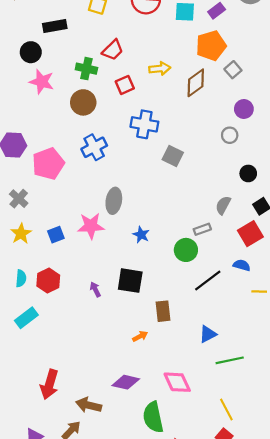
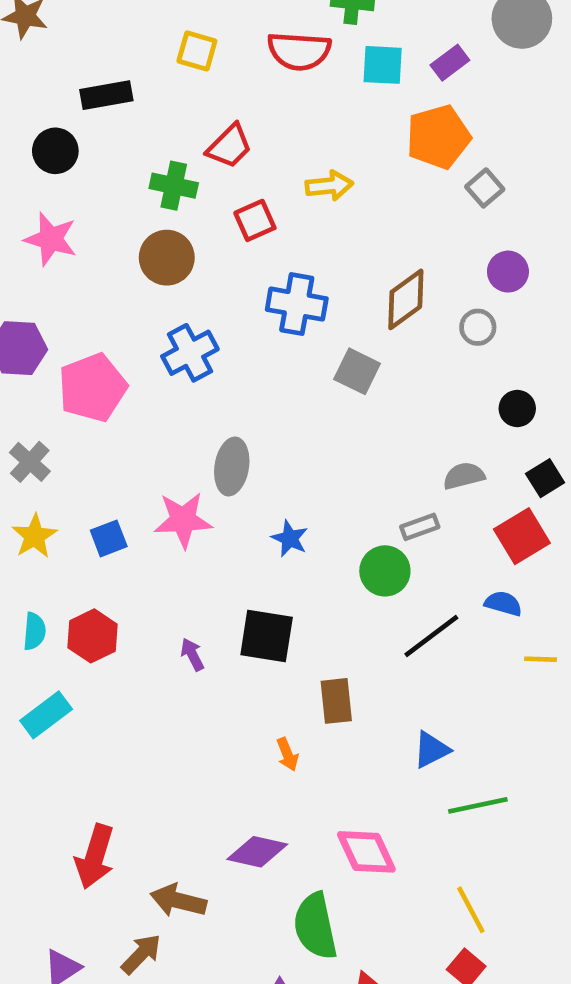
pink star: (42, 82) -> (51, 239), moved
brown diamond: (196, 83) -> (406, 299), moved
gray semicircle: (223, 205) -> (464, 476), turned 48
orange arrow: (140, 336) -> (287, 754), turned 96

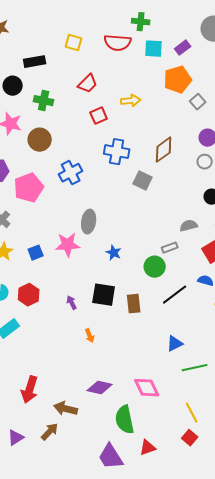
green cross: (174, 186) -> (44, 101), moved
brown circle: (167, 258) -> (40, 140), moved
gray circle: (478, 327) -> (205, 162), moved
brown rectangle: (336, 701) -> (134, 304), moved
orange arrow: (287, 754) -> (90, 336), moved

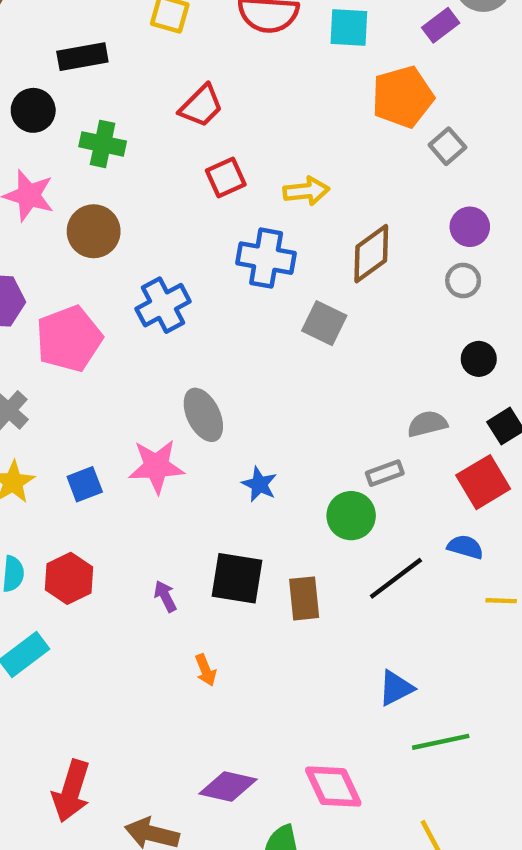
purple rectangle: (183, 48) -> (441, 25), moved
yellow arrow: (131, 101) -> (306, 191), moved
gray ellipse: (89, 222) -> (203, 415), turned -35

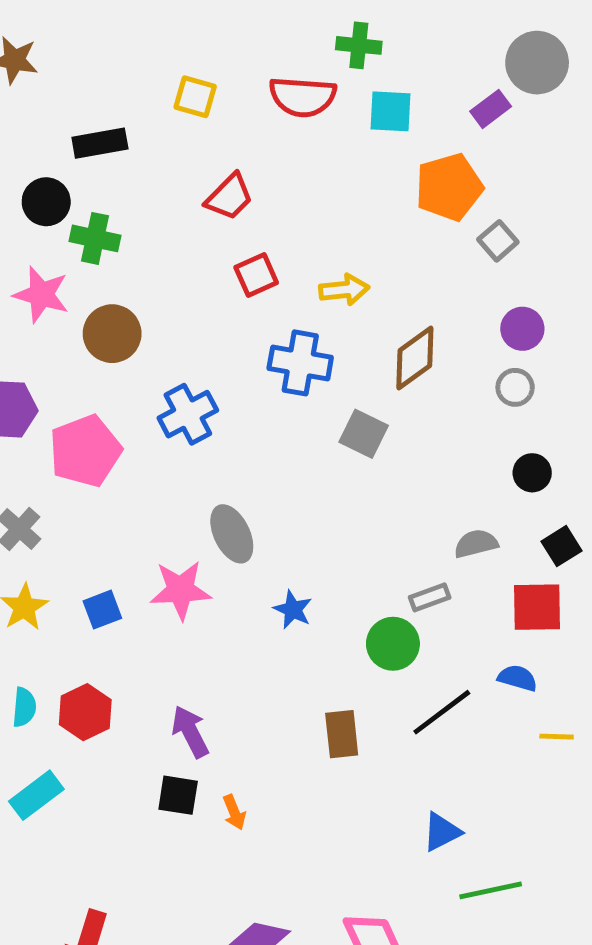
green cross: (103, 144) -> (95, 238), moved
red square: (483, 482) -> (537, 607), turned 30
black square: (237, 578) -> (178, 795), moved, size x0.7
purple arrow: (165, 596) -> (190, 732), size x1.5

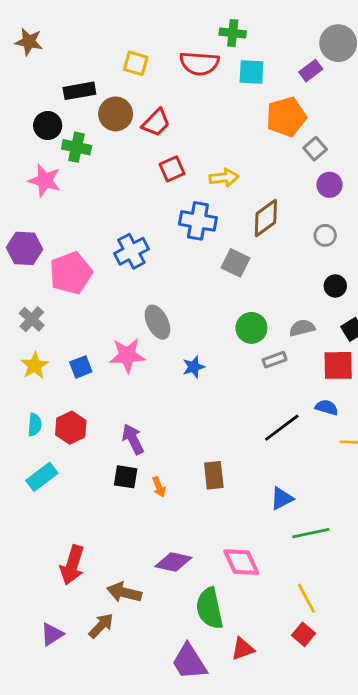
purple circle: (522, 329) -> (329, 185), moved
brown circle: (112, 334) -> (116, 114), moved
blue star: (293, 610) -> (194, 367), turned 30
green circle: (393, 644) -> (251, 328), moved
brown rectangle: (342, 734) -> (214, 475), moved

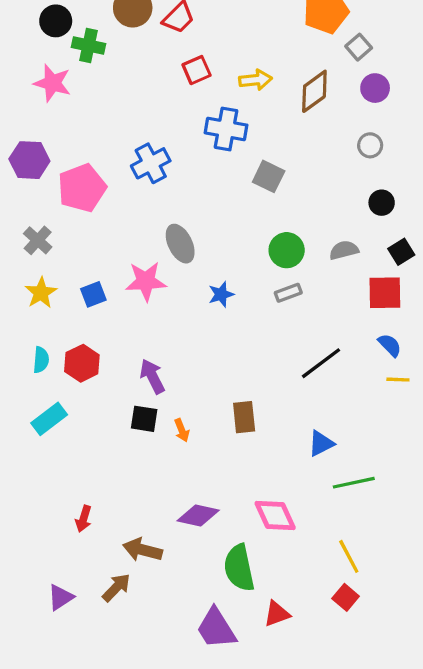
brown diamond: (266, 218) -> (314, 91), moved
gray rectangle: (275, 360) -> (288, 293), moved
blue semicircle: (327, 407) -> (390, 345), moved, turned 30
red arrow: (72, 565) -> (84, 519), size x0.6

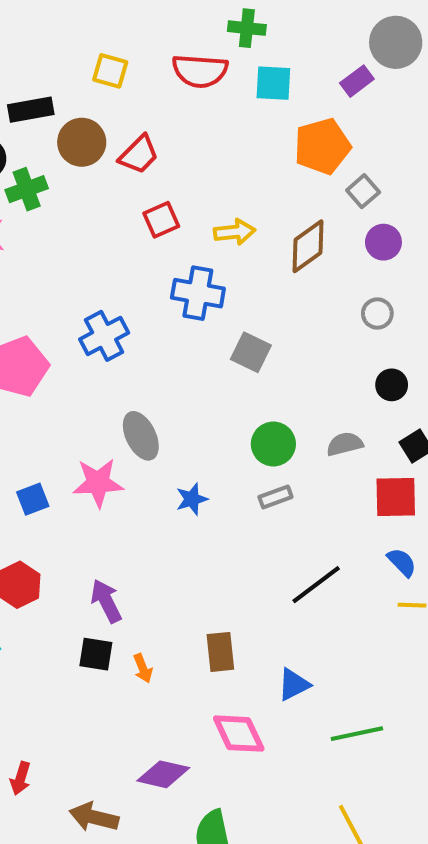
green cross: (88, 45) -> (27, 189), turned -32
blue triangle: (321, 443) -> (294, 685), moved
pink diamond: (275, 515) -> (239, 734), moved

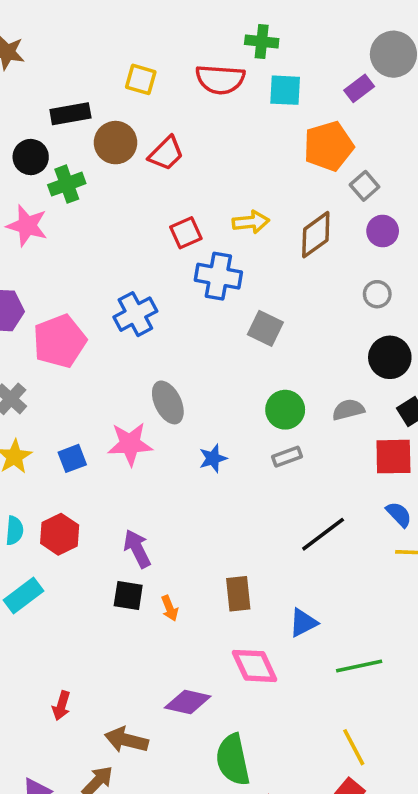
red square: (161, 220) -> (186, 233), moved
black circle: (392, 385) -> (390, 357), size x1.5

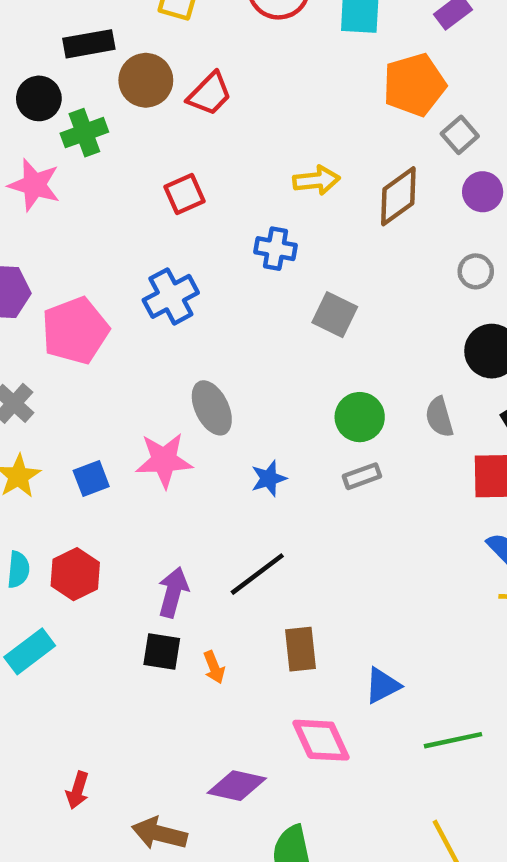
red square: (186, 233) -> (184, 194), moved
blue cross: (218, 276) -> (276, 249), size x0.7
gray semicircle: (348, 410) -> (439, 417), turned -92
black line: (323, 534) -> (257, 574), moved
purple arrow: (137, 549) -> (173, 592), turned 42

